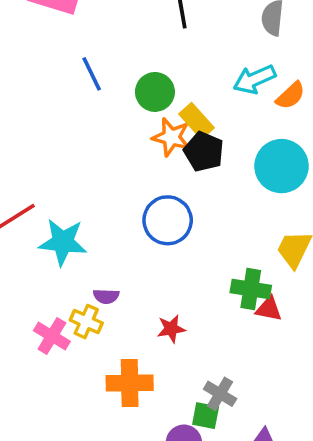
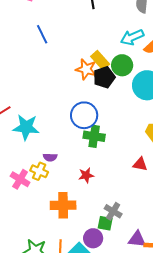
green circle: (155, 92) -> (122, 65), moved
black pentagon: (204, 152) -> (104, 77), turned 30
green cross: (251, 289) -> (94, 136), moved

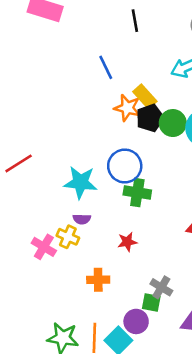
blue line: (42, 34) -> (106, 67), moved
green circle: (122, 65) -> (173, 123), moved
cyan star: (26, 127) -> (80, 182), moved
orange cross: (63, 205) -> (98, 280), size x0.7

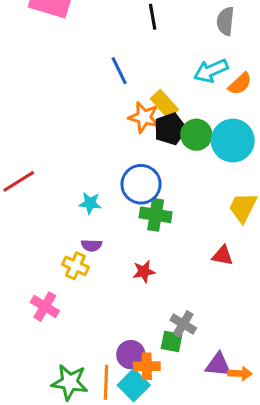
cyan star: (80, 182) -> (90, 203), size x0.6
pink cross: (44, 247) -> (45, 307), moved
orange cross: (98, 280) -> (147, 366), moved
purple circle: (136, 321) -> (131, 355), moved

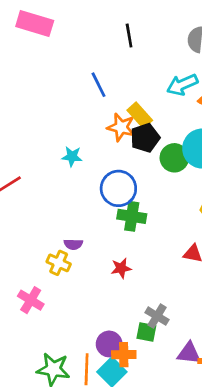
green circle: (196, 135) -> (174, 158), moved
cyan star: (90, 203) -> (72, 156), moved

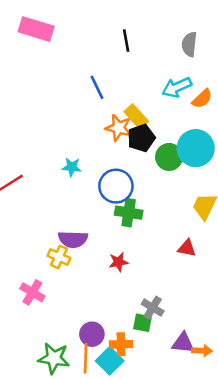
cyan star: (72, 156) -> (72, 167), moved
purple semicircle: (73, 244) -> (73, 239), size x1.6
purple circle: (109, 344) -> (92, 334), moved

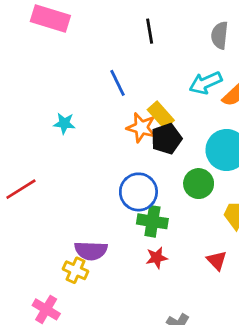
green circle: (169, 157) -> (199, 184), moved
cyan star: (72, 167) -> (64, 123), moved
red triangle: (187, 248) -> (217, 260), turned 36
red star: (118, 262) -> (157, 258), moved

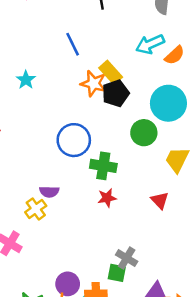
cyan star: (64, 123) -> (26, 80), turned 30
blue circle: (138, 192) -> (74, 140), moved
purple semicircle: (91, 251) -> (49, 192), size x0.7
yellow cross: (76, 270) -> (36, 209), turned 30

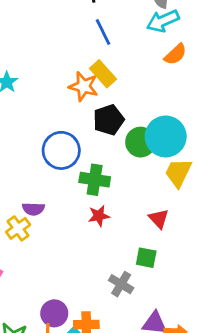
blue line: (73, 44) -> (103, 32), moved
cyan arrow: (150, 44) -> (163, 21), moved
black pentagon: (116, 93) -> (109, 120), moved
cyan circle: (168, 103) -> (166, 136), moved
green square: (117, 273) -> (146, 258), moved

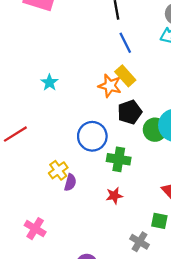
purple semicircle: (33, 209) -> (70, 182), turned -77
red star: (99, 216) -> (114, 196), moved
yellow cross: (18, 228) -> (58, 170), moved

